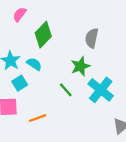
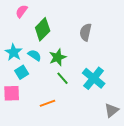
green star: (80, 66) -> (58, 57), moved
orange line: (38, 118) -> (48, 103), moved

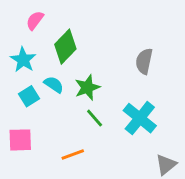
gray semicircle: (86, 32) -> (144, 61), moved
cyan star: (14, 52) -> (23, 60), moved
cyan square: (22, 72) -> (29, 96), moved

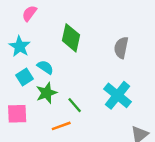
green diamond: (65, 47) -> (71, 38), moved, turned -32
green star: (87, 87) -> (47, 93), moved
green line: (95, 118) -> (75, 105), moved

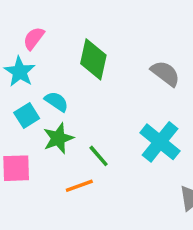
pink semicircle: (29, 13) -> (34, 38), moved
gray semicircle: (121, 48) -> (165, 73), turned 115

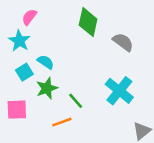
green diamond: (93, 59) -> (88, 22), moved

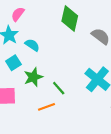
cyan semicircle: (46, 62) -> (32, 45), moved

